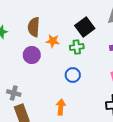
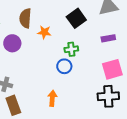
green cross: (77, 47) -> (71, 49), moved
purple circle: (32, 55) -> (12, 43), moved

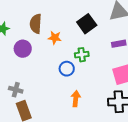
blue circle: (64, 66) -> (67, 69), moved
orange arrow: (52, 98) -> (76, 99), moved

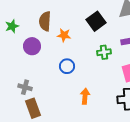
green cross: (82, 55) -> (104, 52), moved
blue circle: (67, 69) -> (67, 66), moved

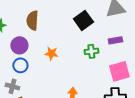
orange star: (64, 35) -> (51, 53), moved
blue circle: (67, 66) -> (20, 65), moved

